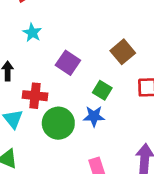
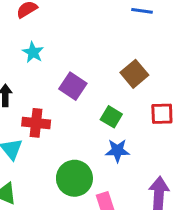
blue star: (94, 116) -> (117, 151), moved
green circle: (58, 123) -> (74, 178), moved

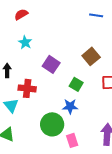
blue star: (117, 151) -> (70, 106), moved

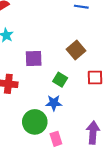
purple square: (51, 64) -> (34, 58), turned -36

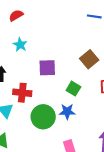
green circle: (35, 122) -> (43, 117), moved

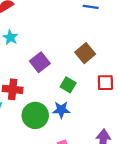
purple square: (47, 68) -> (40, 62), turned -36

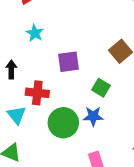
purple square: (40, 62) -> (69, 62), turned 30

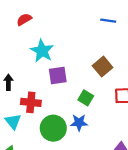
cyan star: (35, 33) -> (42, 51), moved, size x1.5

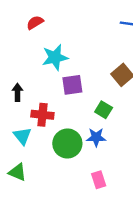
cyan star: (42, 51) -> (55, 57), turned 30

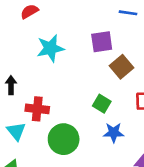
purple square: (72, 85) -> (102, 42), moved
blue star: (96, 137) -> (114, 133), moved

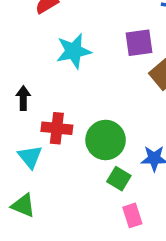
green square: (102, 104) -> (119, 179), moved
green circle: (64, 139) -> (106, 140), moved

